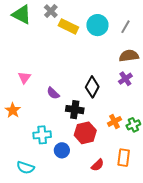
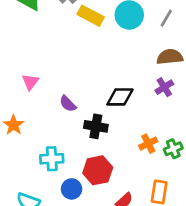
black diamond: (92, 87) -> (120, 97), turned 60
red hexagon: (85, 133) -> (98, 170), moved
blue circle: (62, 150) -> (72, 189), moved

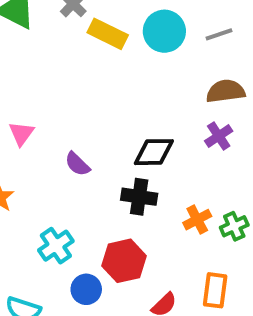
gray line: (166, 18) -> (219, 34), turned 42
black cross: (96, 126) -> (139, 197), moved
cyan cross: (52, 159) -> (56, 246), turned -30

